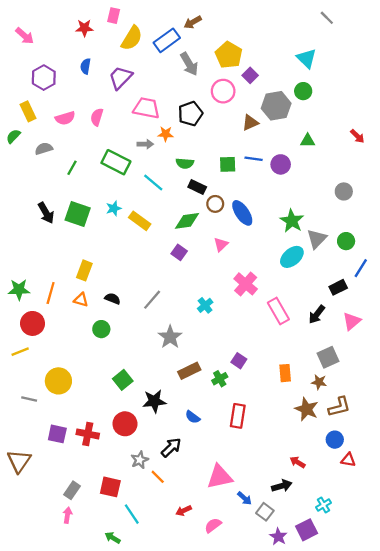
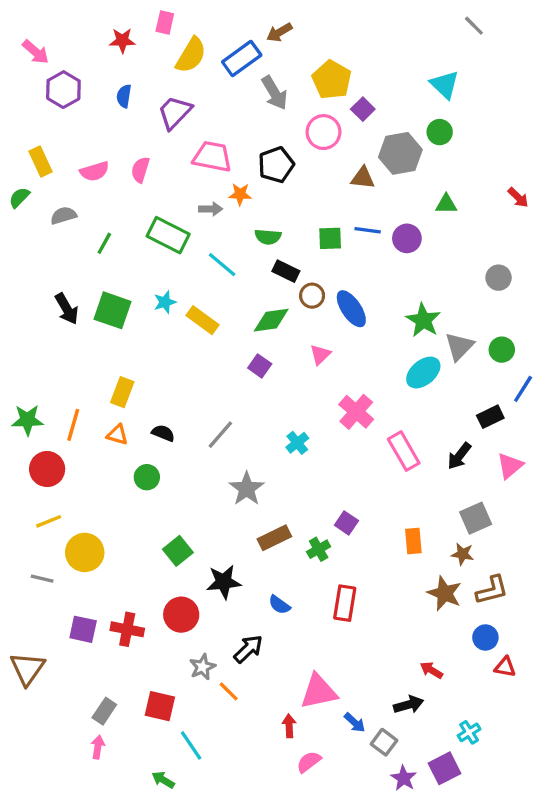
purple hexagon: (44, 78) -> (63, 90), moved
brown triangle: (250, 123) -> (363, 178), turned 30
yellow line: (20, 352) -> (49, 521), moved
red arrow: (184, 511) -> (289, 726), moved, turned 112

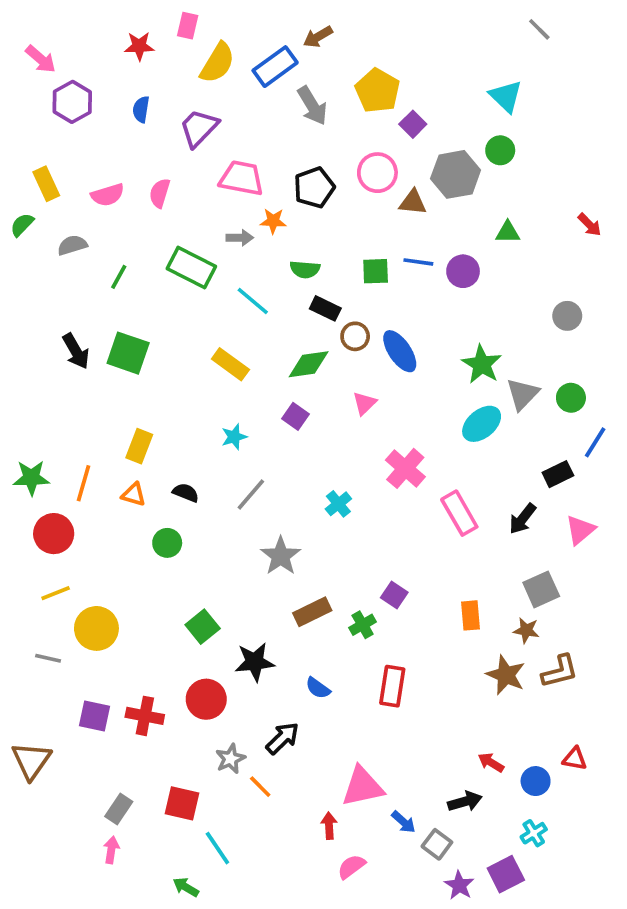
pink circle: (324, 132) -> (377, 173), moved
cyan star: (165, 302) -> (234, 437), moved
blue circle: (485, 637) -> (536, 781), moved

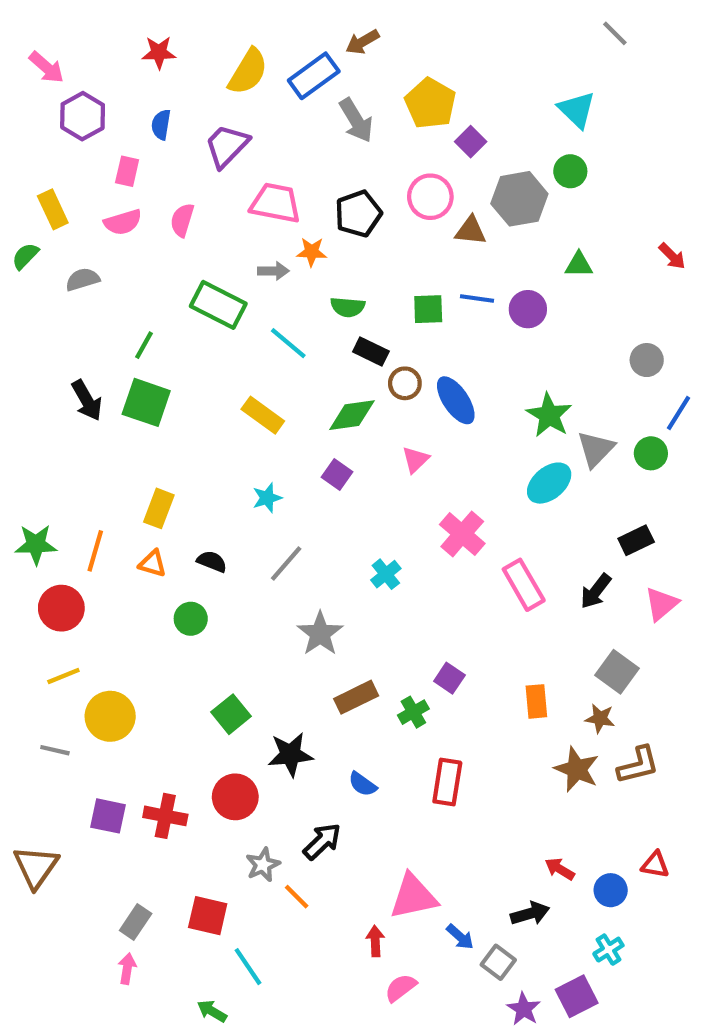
pink rectangle: (188, 26) -> (127, 171), moved
green line: (119, 277) -> (144, 345), moved
blue line: (595, 442) -> (678, 413), moved
gray square: (541, 589) -> (617, 672), turned -30

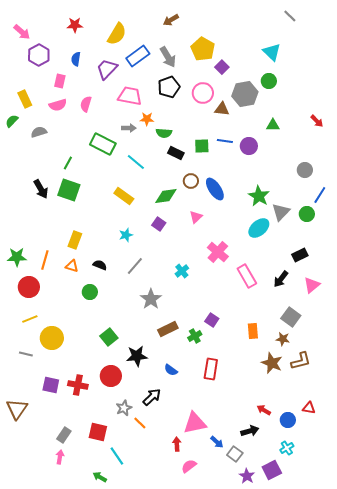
blue rectangle: (314, 76) -> (138, 56), moved
black pentagon: (358, 214) -> (169, 87), moved
green semicircle: (348, 307) -> (164, 133), moved
black rectangle: (371, 352) -> (176, 153), moved

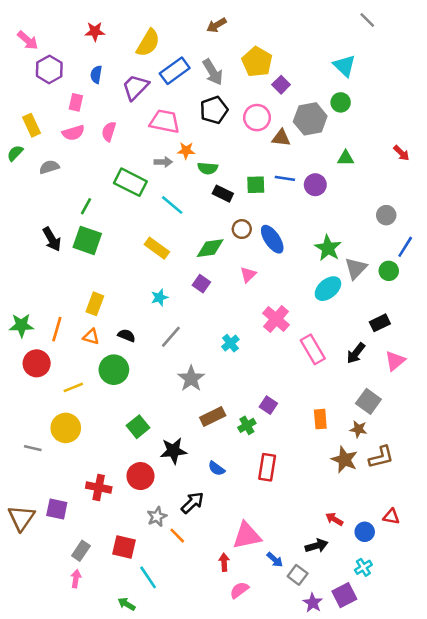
green circle: (90, 292) -> (114, 370), size x1.5
yellow line: (30, 319) -> (73, 387), moved
purple square: (51, 385) -> (57, 509), moved

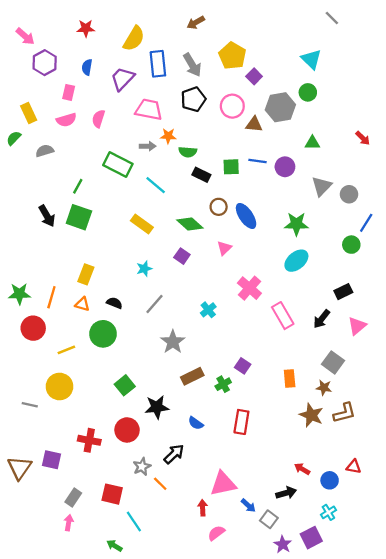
blue rectangle: (175, 71) -> (158, 64), turned -60
green diamond: (210, 248) -> (190, 224), turned 50
green star: (328, 248) -> (296, 224), turned -30
gray triangle: (356, 268) -> (322, 186), moved

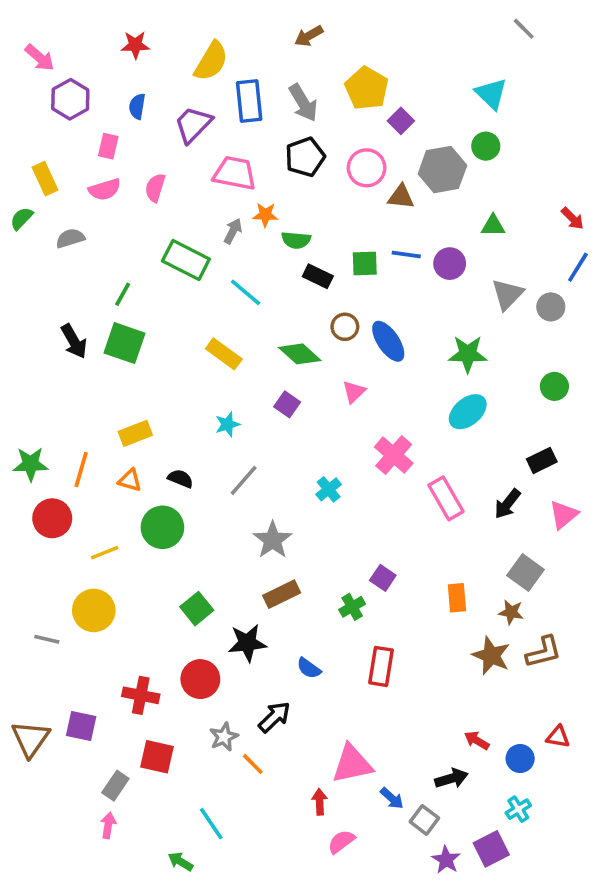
gray arrow: (148, 146) -> (233, 231), turned -63
blue line: (366, 223) -> (578, 267), moved
yellow rectangle: (86, 274) -> (135, 433), turned 48
brown rectangle: (192, 376) -> (282, 594), moved
red square: (112, 494) -> (157, 757), moved

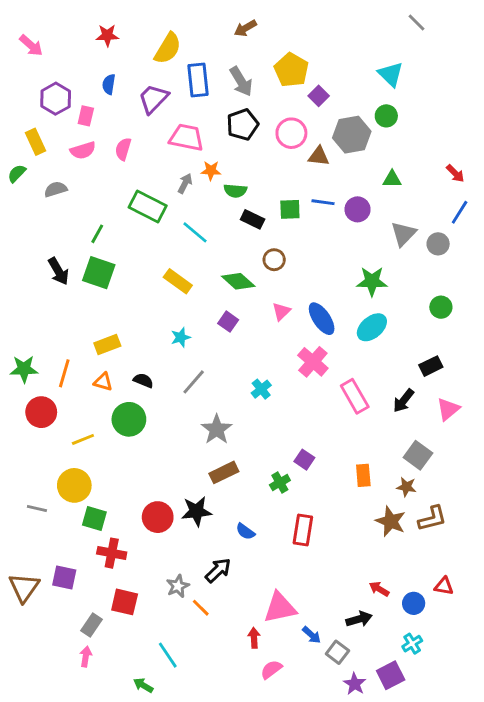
purple hexagon: (70, 99) -> (56, 99), moved
blue ellipse: (388, 341) -> (322, 319), moved
green square: (197, 609) -> (94, 519), moved, turned -35
red circle: (200, 679) -> (158, 517), moved

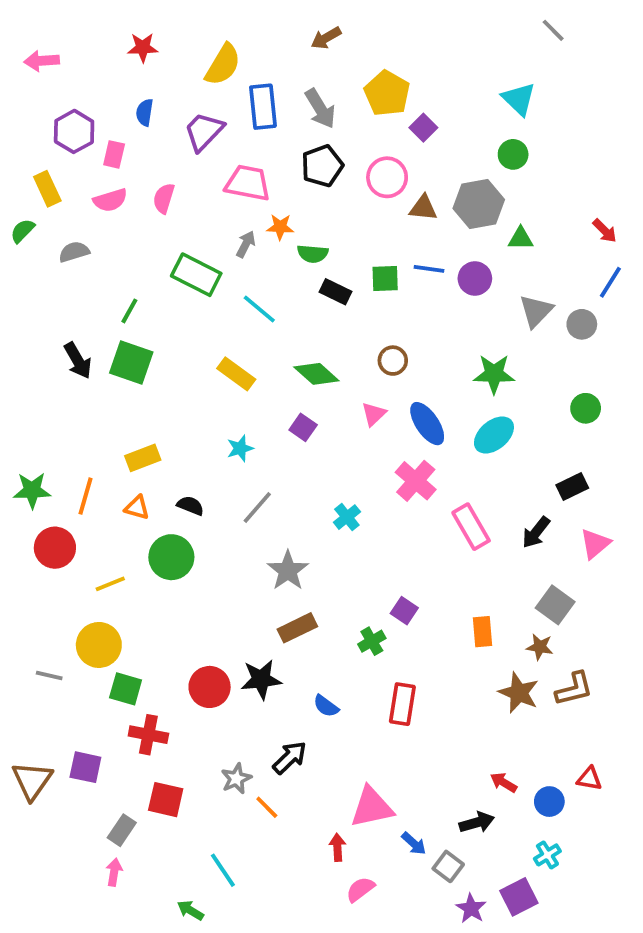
pink arrow: (31, 45) -> (42, 61), turned 135
gray hexagon: (352, 135) -> (479, 204), moved
brown circle: (274, 260) -> (393, 361), moved

